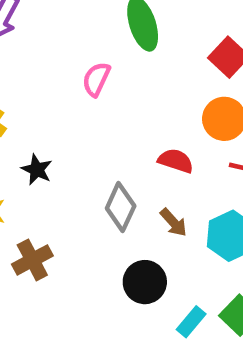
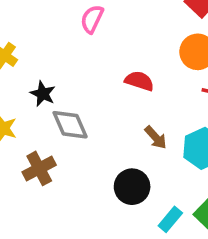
red semicircle: (176, 161) -> (139, 81), moved
gray diamond: (121, 207) -> (70, 125), moved, turned -48

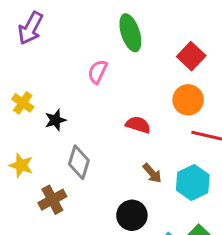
black star: (43, 94) -> (55, 120), moved, turned 30
gray diamond: (70, 125) -> (79, 162), turned 40

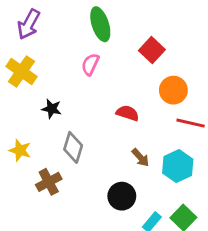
green ellipse: (130, 33) -> (100, 24), moved
red square: (191, 56) -> (152, 50), moved
yellow cross: (23, 103) -> (21, 72), moved, size x1.5
black star: (55, 120) -> (52, 109), turned 30

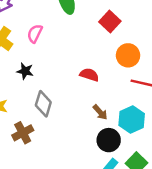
pink semicircle: (90, 64) -> (35, 34), moved
black circle: (122, 196) -> (109, 140), moved

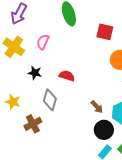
red square: (110, 21) -> (105, 32), turned -30
red semicircle: (89, 75) -> (67, 76), moved

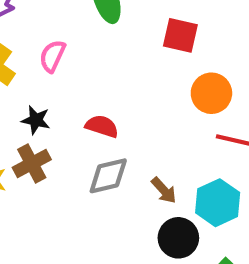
gray diamond: (50, 100) -> (108, 176), moved, turned 60
brown cross: (33, 124) -> (32, 163), moved

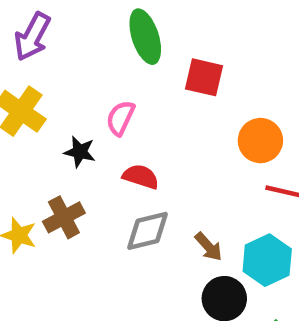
red square: (180, 35) -> (204, 77), moved
pink semicircle: (52, 56) -> (120, 118), moved
black star: (36, 120) -> (80, 152), moved

